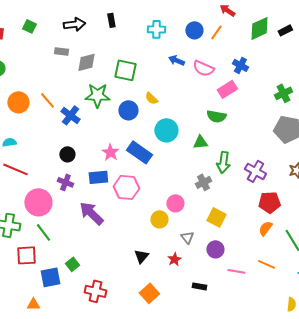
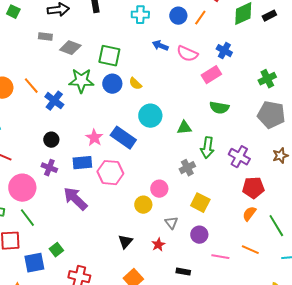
gray diamond: (86, 62) -> (70, 48), turned 35
blue circle: (128, 110) -> (112, 84), moved
green semicircle: (216, 116) -> (219, 108), moved

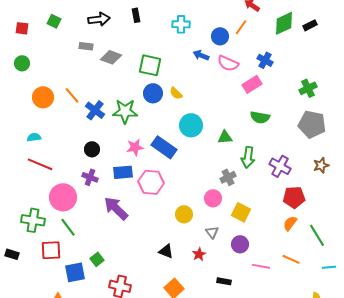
blue circle: (178, 16) -> (220, 36), moved
green star: (81, 81) -> (125, 111), moved
pink star: (94, 138) -> (135, 147), turned 30
pink circle: (159, 189) -> (213, 198), moved
black triangle: (125, 242) -> (166, 251), turned -49

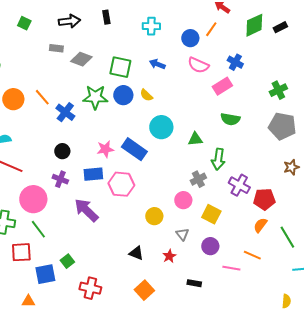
blue arrow: (201, 55) -> (157, 64), moved
green star: (125, 111) -> (95, 97), moved
purple cross: (280, 166) -> (239, 185), moved
orange line: (291, 259) -> (252, 255), moved

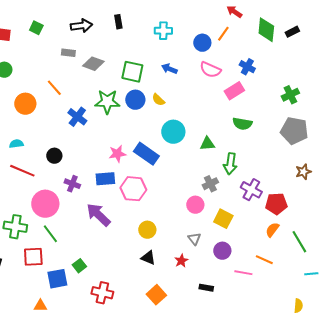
green diamond: (254, 25) -> (266, 30), turned -60
orange line: (42, 97) -> (54, 88), moved
black circle: (62, 151) -> (54, 156), moved
yellow circle: (154, 216) -> (147, 230), moved

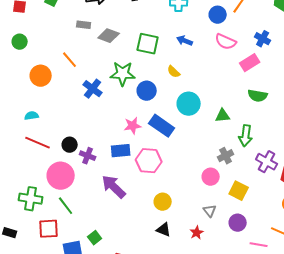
blue circle: (135, 100) -> (147, 91), moved
black circle: (54, 156) -> (70, 145), moved

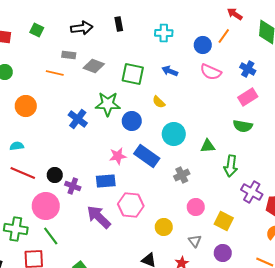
orange line: (70, 60) -> (55, 73), moved, turned -36
pink rectangle: (250, 63) -> (248, 97), moved
gray cross: (226, 156) -> (182, 175), moved
pink hexagon: (149, 161) -> (131, 205), moved
yellow circle: (163, 202) -> (164, 227), moved

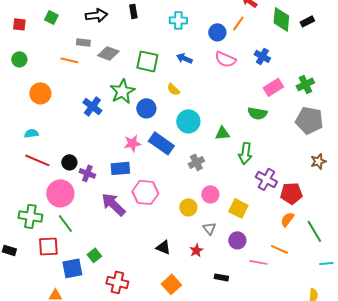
pink rectangle: (248, 97) -> (273, 87), moved
green star: (108, 104) -> (122, 91), turned -30
yellow circle: (164, 227) -> (188, 207), moved

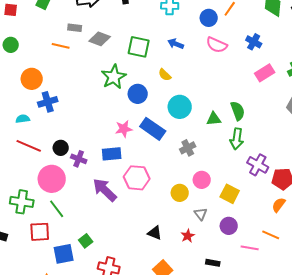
blue cross: (92, 106) -> (48, 102), moved, turned 36
green semicircle: (257, 113) -> (238, 111), moved, turned -120

